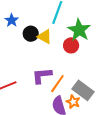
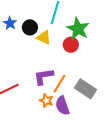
black circle: (31, 34) -> (30, 27), moved
orange star: (73, 102) -> (46, 101), moved

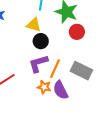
black circle: (30, 27) -> (41, 41), moved
red circle: (71, 45) -> (77, 32), moved

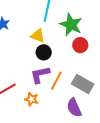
orange star: (44, 87) -> (31, 99), moved
purple semicircle: (61, 90) -> (74, 108), moved

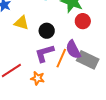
yellow triangle: (38, 36) -> (21, 23), moved
purple semicircle: (74, 108) -> (73, 50), moved

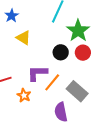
black circle: (47, 31) -> (61, 52), moved
purple semicircle: (73, 50) -> (61, 112), moved

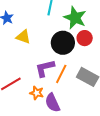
black circle: (61, 52) -> (63, 43), size x1.5
purple semicircle: (61, 112) -> (52, 103), moved

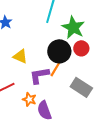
yellow triangle: (23, 37) -> (20, 56), moved
orange line: (61, 74) -> (56, 67), moved

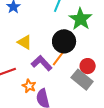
red circle: (81, 48) -> (88, 66), moved
purple L-shape: (39, 75) -> (42, 63), turned 50

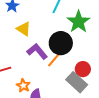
yellow triangle: (25, 42) -> (24, 29), moved
purple L-shape: (42, 63) -> (37, 51), moved

